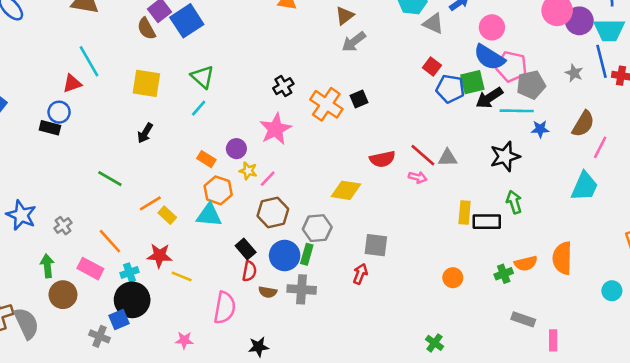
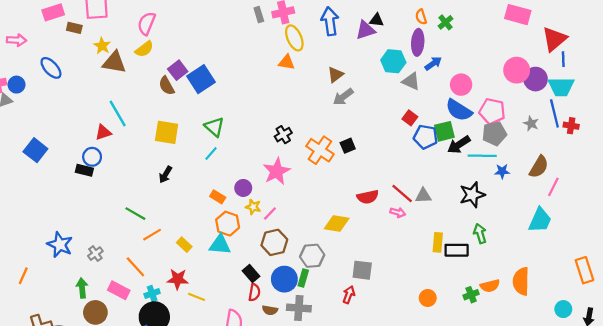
pink pentagon: (511, 66) -> (492, 111), moved
orange line: (150, 203) -> (152, 235), moved

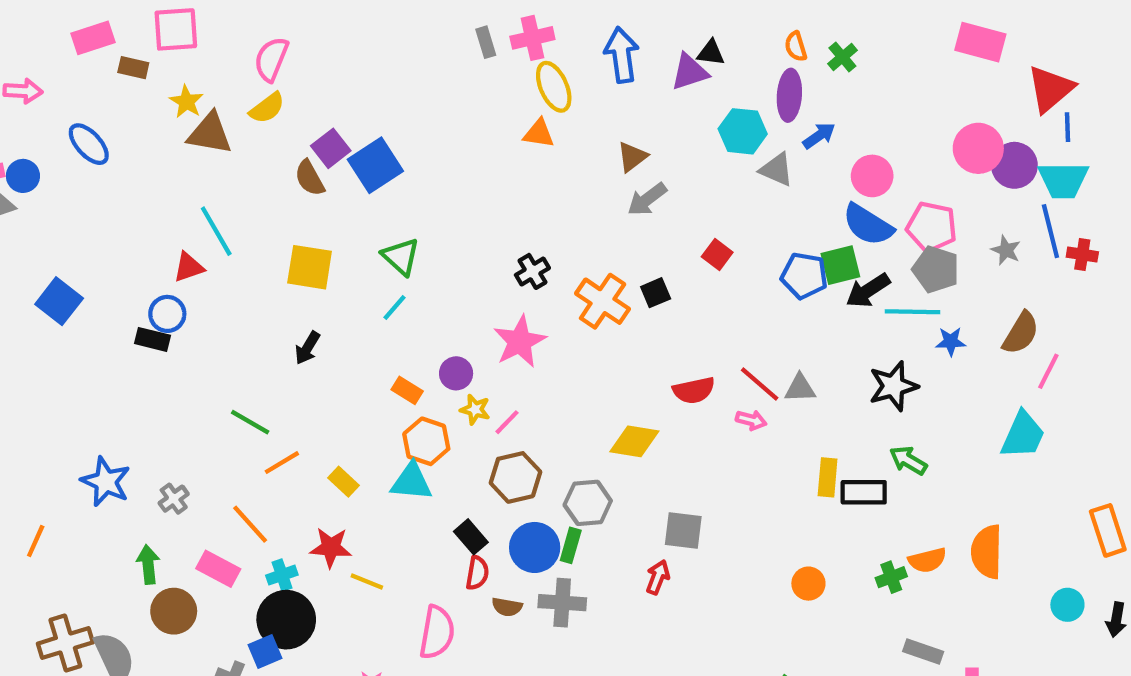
red square: (410, 118) -> (717, 254), moved
gray pentagon: (494, 134) -> (936, 269), turned 30
green arrow: (480, 234) -> (908, 460), turned -42

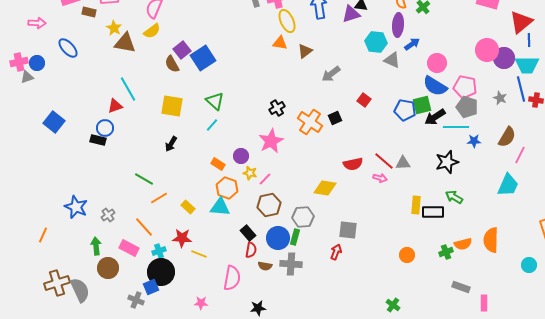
brown triangle: (632, 157) -> (305, 51), moved

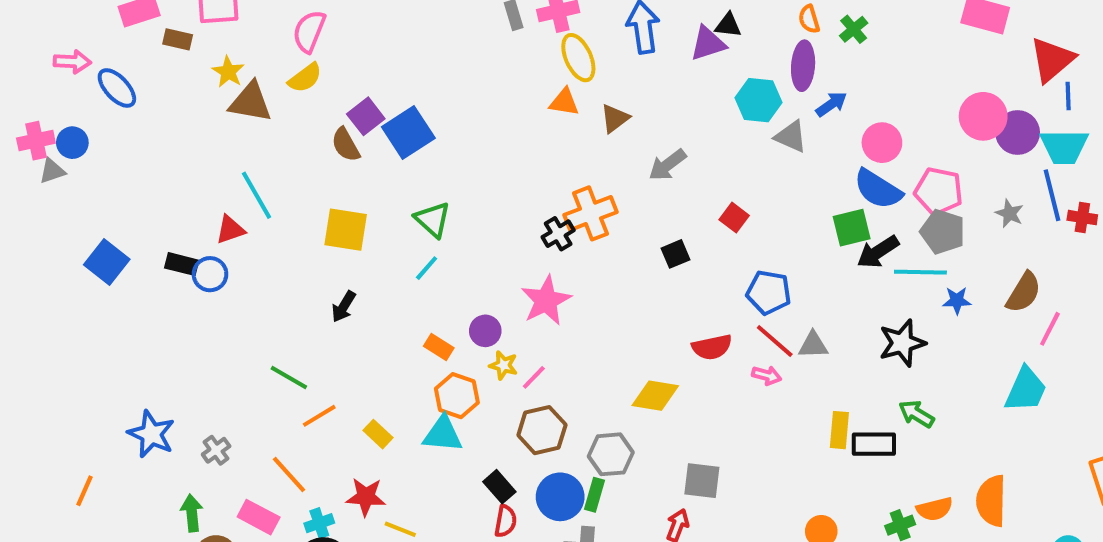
blue ellipse: (68, 48) -> (117, 88), moved
blue pentagon: (405, 110) -> (769, 292), moved
orange cross: (310, 122) -> (591, 213), moved, turned 35
black rectangle: (98, 140) -> (182, 264), moved

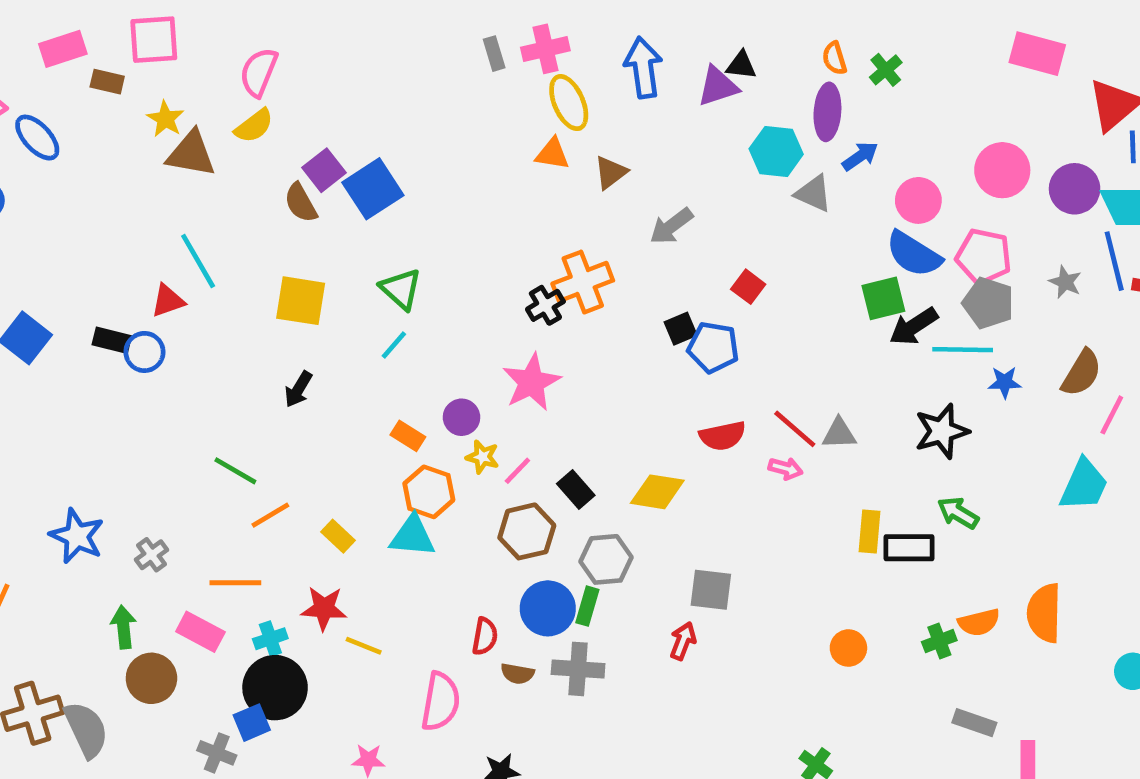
pink circle: (983, 116) -> (1002, 170), moved
blue pentagon: (769, 292) -> (713, 347), moved
orange line: (289, 475) -> (235, 583), turned -48
black rectangle: (499, 487) -> (576, 489), moved

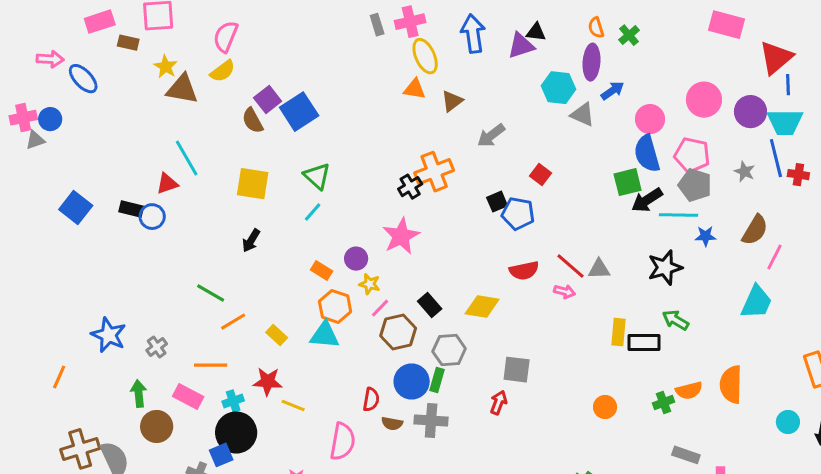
blue semicircle: (914, 254) -> (647, 154), turned 42
pink line: (517, 471) -> (380, 308), moved

